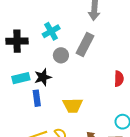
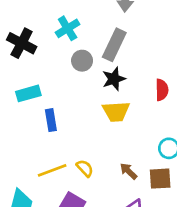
black cross: (17, 41) -> (22, 43), turned 30
black star: (43, 77) -> (114, 79), moved
yellow trapezoid: (73, 105) -> (116, 112), moved

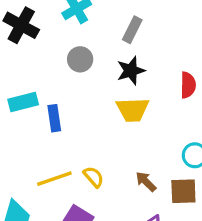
gray rectangle: (114, 45) -> (132, 30), size x0.7
gray circle: (82, 61) -> (80, 59), moved
cyan rectangle: (28, 93) -> (23, 102), moved

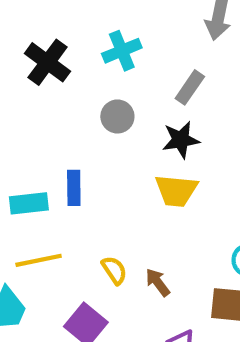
cyan rectangle: (23, 102) -> (29, 203), moved
yellow line: (54, 179) -> (39, 260), moved
brown arrow: (146, 182) -> (158, 282), moved

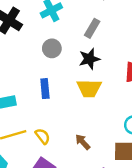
blue rectangle: (74, 188) -> (45, 89), moved
yellow semicircle: (114, 270) -> (43, 136), moved

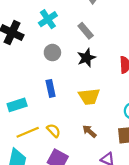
gray rectangle: (92, 28) -> (86, 31), turned -63
yellow trapezoid: (89, 88) -> (89, 97), moved

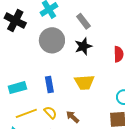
gray circle: (52, 53) -> (52, 40), size x1.6
blue rectangle: (51, 88) -> (49, 85), moved
brown arrow: (89, 131) -> (73, 117), moved

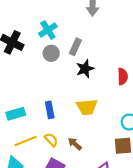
gray rectangle: (83, 21) -> (75, 47), moved, turned 63
gray circle: (52, 40) -> (51, 53), moved, size x0.6

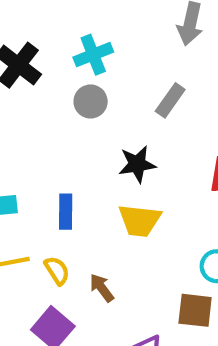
gray rectangle: (75, 47) -> (170, 100), moved
black star: (85, 69) -> (137, 164), moved

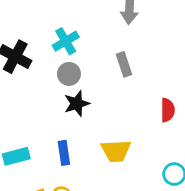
gray rectangle: (170, 100) -> (124, 64), turned -45
black star: (137, 164) -> (77, 104), moved

